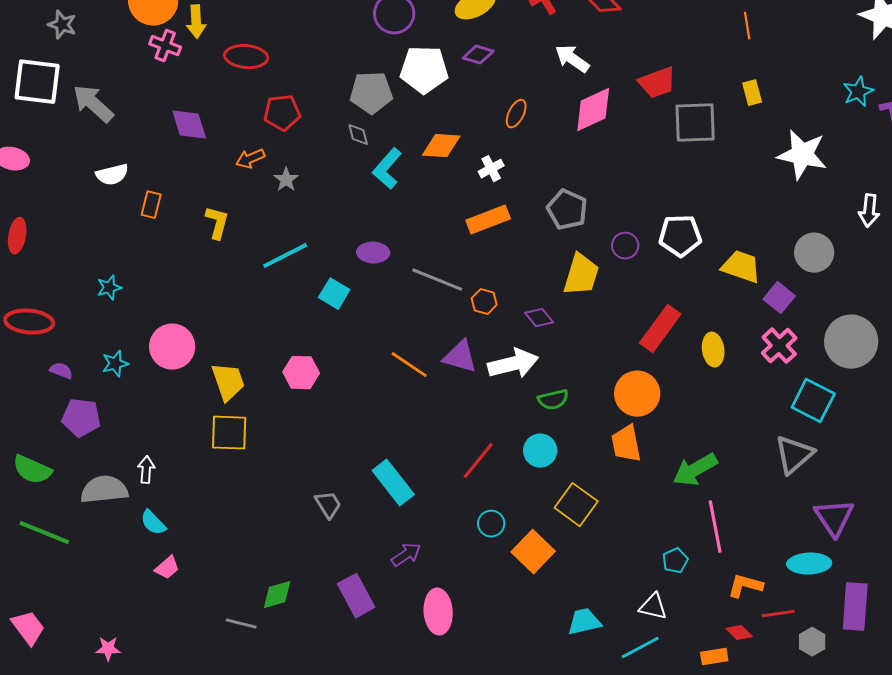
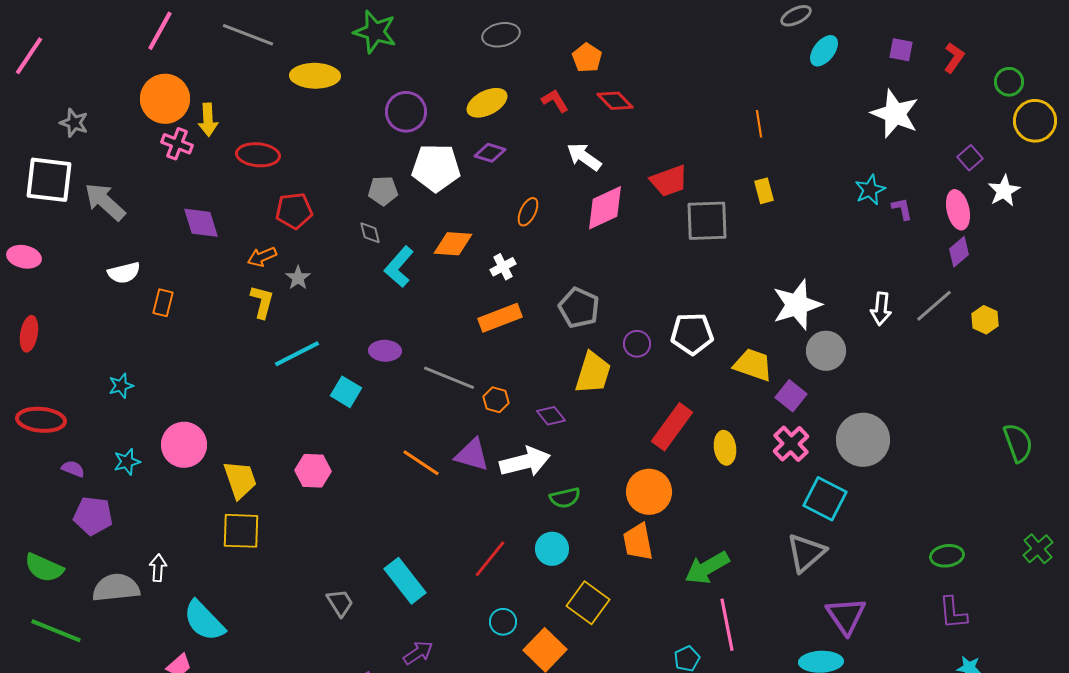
gray pentagon: (371, 93) -> (383, 191), size x0.7
white star: (802, 155) -> (797, 305), moved, turned -30
yellow L-shape: (217, 223) -> (262, 302), moved
cyan semicircle: (153, 523) -> (204, 621), moved, size x1.6

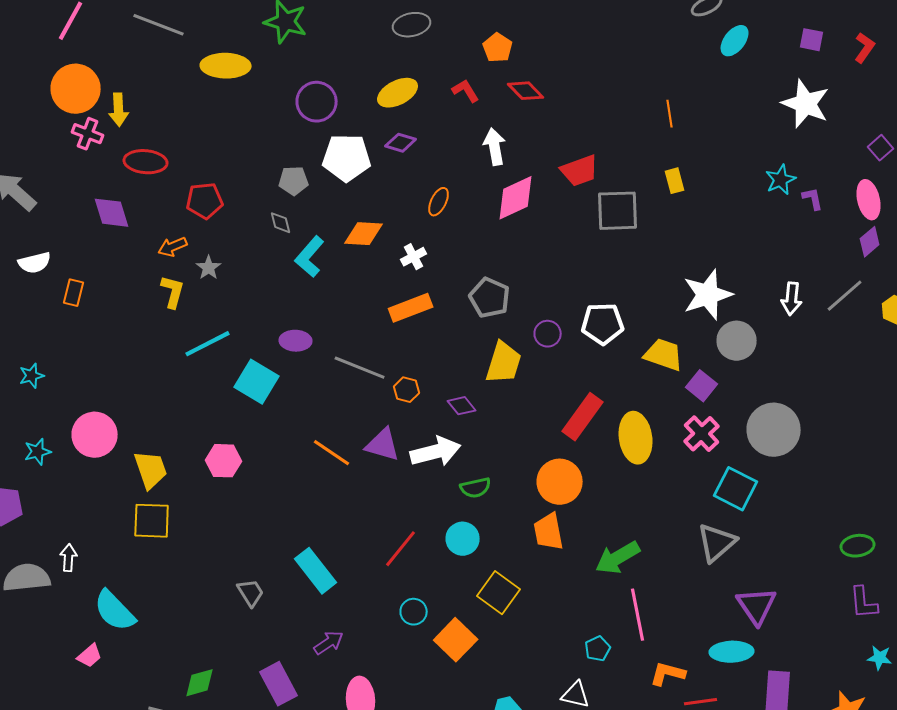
red ellipse: (258, 155) -> (146, 162), moved
white arrow: (584, 157) -> (495, 147), turned 45
cyan square: (346, 392) -> (257, 382), size x1.4
yellow ellipse: (725, 448) -> (636, 438), size x1.5

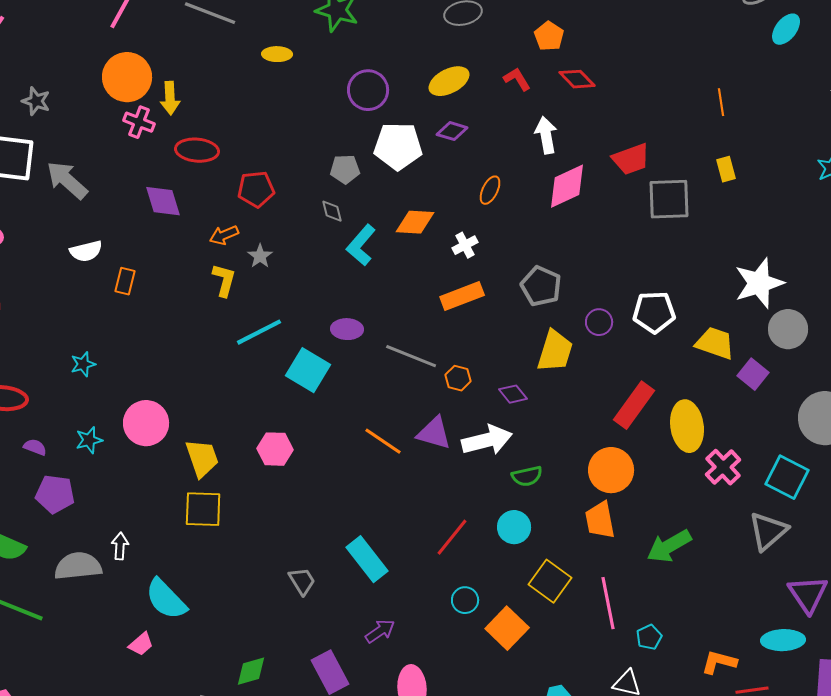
yellow ellipse: (226, 66) -> (277, 54), size x0.6
pink cross: (702, 434) -> (723, 467), moved
pink line: (638, 615) -> (608, 603), moved

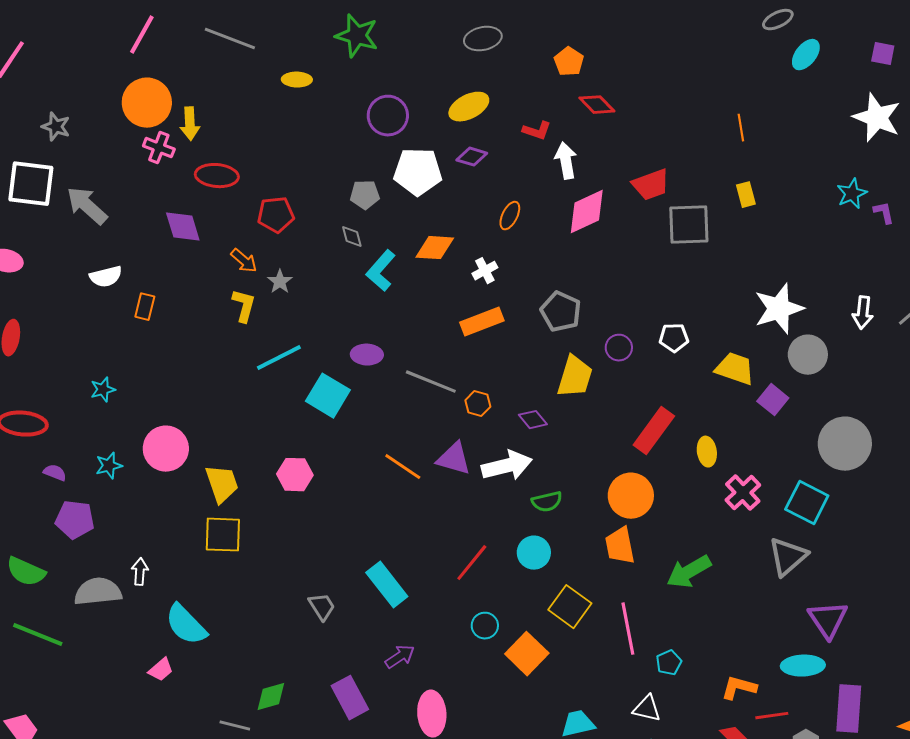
red L-shape: (517, 79) -> (537, 131), moved, turned 140
orange arrow: (224, 235) -> (244, 261), turned -116
white pentagon: (654, 312) -> (674, 338), size x0.7
yellow ellipse: (687, 426) -> (707, 452), size x0.6

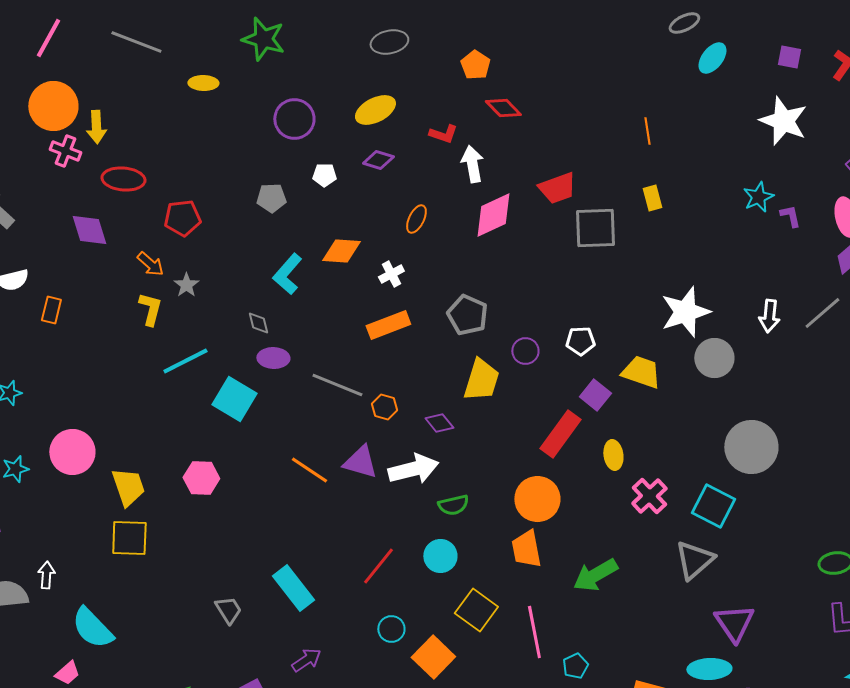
white pentagon: (418, 172) -> (324, 175), size x0.5
gray diamond: (352, 237) -> (258, 323), moved
purple square: (773, 400) -> (595, 395), moved

